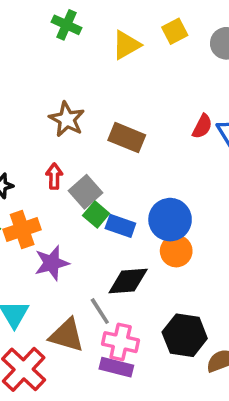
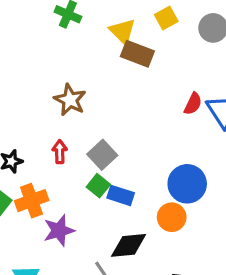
yellow triangle: (126, 45) -> (123, 31), turned -44
brown rectangle: (127, 138) -> (137, 54), moved
gray square: (85, 192) -> (102, 155), moved
blue circle: (170, 220) -> (187, 184), moved

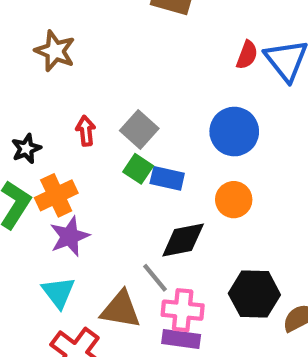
brown star: (70, 100) -> (55, 51), moved
blue circle: (187, 184) -> (234, 132), moved
purple star: (59, 230) -> (70, 236), moved

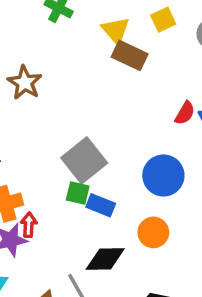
gray square: (139, 130) -> (84, 160), size x1.4
red arrow: (86, 131) -> (29, 225), moved
green square: (138, 169) -> (78, 193), turned -30

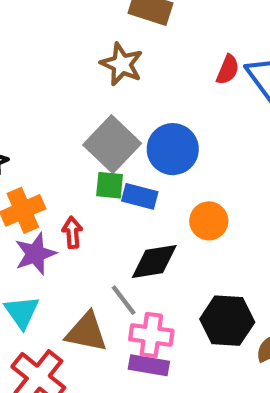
brown star: (25, 83) -> (122, 64), moved
blue circle: (163, 175) -> (173, 149), moved
red arrow: (29, 225) -> (72, 232), moved

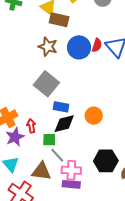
blue circle: (173, 149) -> (79, 47), moved
green square: (110, 185) -> (49, 140), moved
black diamond: (154, 261) -> (64, 124), moved

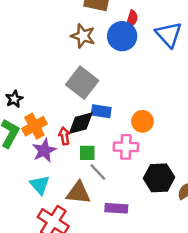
red semicircle: (97, 45) -> (132, 19), moved
black diamond: (64, 124) -> (81, 123), moved
pink cross: (71, 170) -> (126, 147), moved

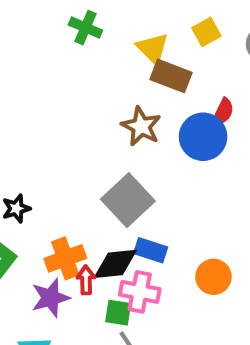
orange cross: (34, 126) -> (65, 258), moved
pink cross: (126, 147) -> (140, 292), moved

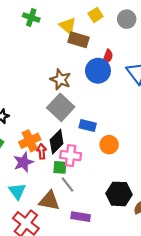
brown star: (141, 126) -> (61, 79), moved
blue rectangle: (151, 250) -> (88, 125), moved
black diamond: (115, 264) -> (57, 142), turned -35

